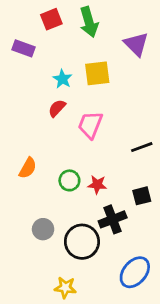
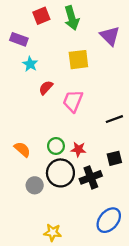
cyan star: (62, 79) -> (30, 64), moved
orange semicircle: (28, 168) -> (22, 149), moved, turned -78
black circle: (82, 242) -> (60, 173), moved

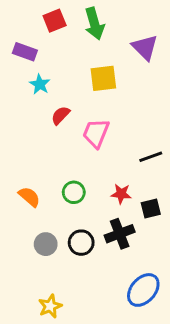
red star: (78, 149) -> (121, 194), moved
black circle: (60, 173) -> (81, 243), moved, size x0.7
yellow star: (53, 232) -> (50, 306), moved, turned -30

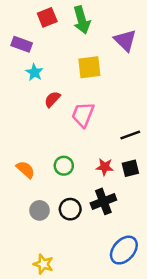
black square: (151, 209) -> (130, 168), moved
yellow star: (50, 306) -> (43, 264), turned -30

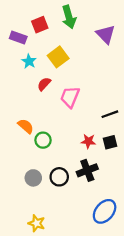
red square: (47, 17) -> (40, 25), moved
yellow square: (89, 67) -> (58, 57), moved, turned -30
green circle: (64, 166) -> (43, 140), moved
orange semicircle: (25, 170) -> (26, 126), moved

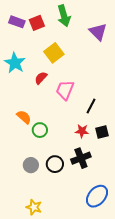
purple rectangle: (18, 38) -> (17, 22), moved
cyan star: (29, 61) -> (15, 63), moved, size x1.5
black line: (110, 114) -> (91, 106), moved, turned -42

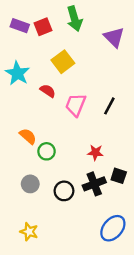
red semicircle: (41, 78) -> (48, 91), turned 80
black line: (91, 106) -> (109, 106), moved
black square: (102, 132) -> (119, 176), moved, turned 32
gray circle: (31, 165) -> (30, 184), moved
yellow star: (34, 207) -> (29, 232), moved

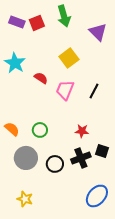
yellow square: (63, 62) -> (69, 58), moved
orange semicircle: (28, 136) -> (12, 129), moved
gray circle: (30, 184) -> (26, 158), size x1.5

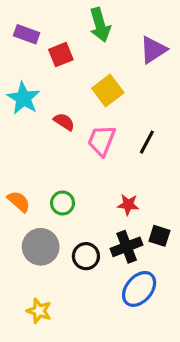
red square: (37, 23) -> (61, 55), moved
purple triangle: (98, 32) -> (153, 50), turned 42
blue ellipse: (97, 196) -> (139, 289), moved

